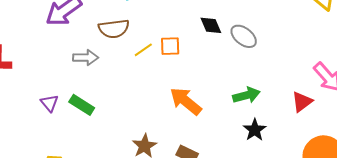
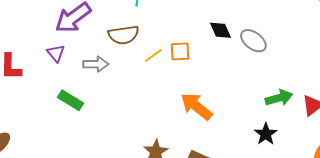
green arrow: (246, 95) -> (279, 98), moved
purple triangle: (50, 103) -> (56, 53), moved
green rectangle: (82, 105) -> (71, 100), moved

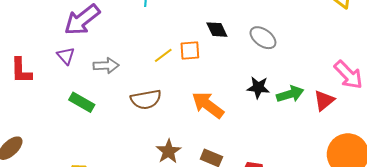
black diamond: (220, 30) -> (217, 30), moved
brown semicircle: (124, 35) -> (146, 99), moved
black star: (266, 134) -> (258, 87), moved, turned -30

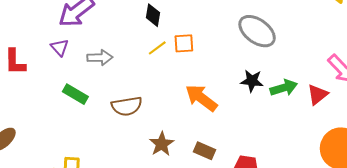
black diamond: (217, 30) -> (153, 15), moved, turned 35
gray ellipse: (263, 38) -> (257, 31), size x1.4
brown semicircle: (146, 99) -> (127, 106), moved

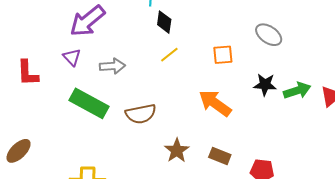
gray ellipse: (257, 31) -> (269, 35), size x0.7
orange square: (184, 43) -> (223, 55), moved
green rectangle: (75, 94) -> (89, 103), size x1.5

